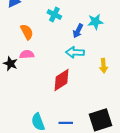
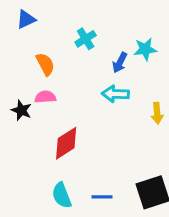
cyan cross: (54, 14) -> (86, 39), turned 32
red diamond: (62, 80) -> (66, 143), moved

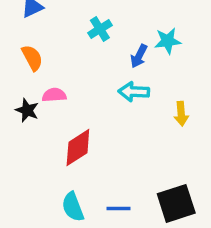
orange semicircle: (45, 64) -> (32, 58), moved

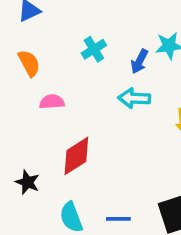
cyan cross: (100, 29) -> (94, 49), moved
black star: (27, 110) -> (27, 182), moved

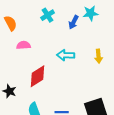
cyan arrow: (134, 98) -> (66, 55), moved

